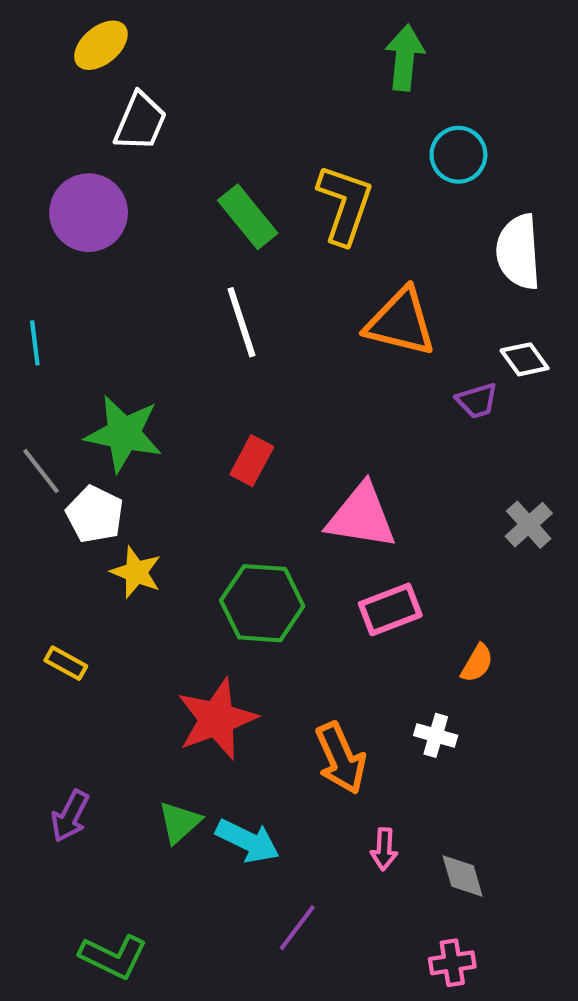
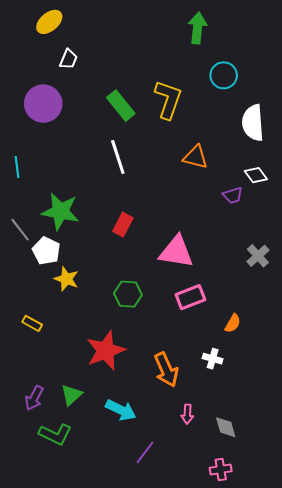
white trapezoid: (140, 122) -> (68, 59), size x0.7
orange triangle: (401, 322) -> (195, 157), size x0.7
green hexagon: (262, 603) -> (128, 294), size x0.7
green triangle: (179, 822) -> (71, 395), moved
green L-shape: (113, 957) -> (55, 434), moved

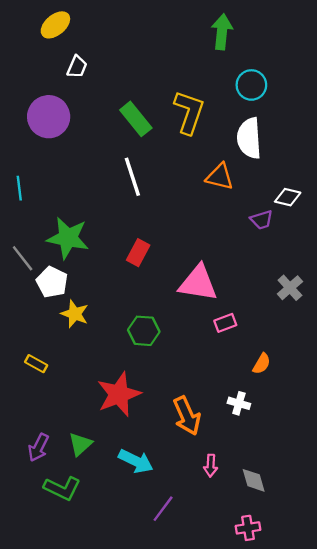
white semicircle: (253, 123) -> (249, 138), moved
white diamond: (256, 175) -> (288, 197), turned -40
pink rectangle: (190, 297) -> (225, 323), moved, size x0.7

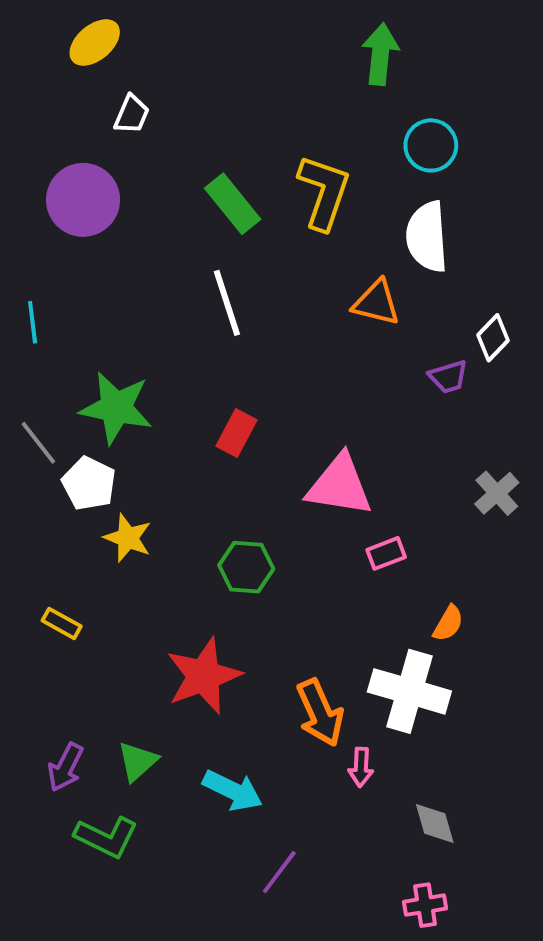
white diamond: (288, 197) -> (493, 338), turned -60
white cross: (239, 403) -> (409, 691), size x2.0
pink arrow: (211, 466) -> (361, 767), moved

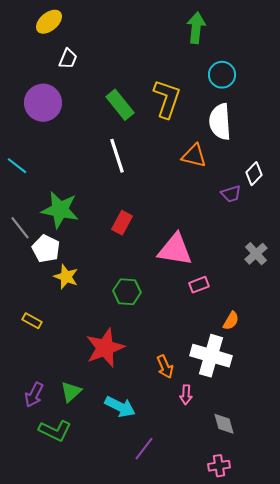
cyan line: (33, 322) -> (17, 166), turned -45
orange arrow: (320, 713) -> (165, 367), size x0.7

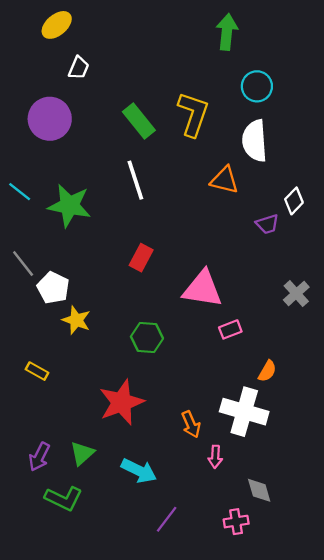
green star: (60, 210) -> (69, 206), moved
pink cross: (219, 466) -> (236, 522), moved

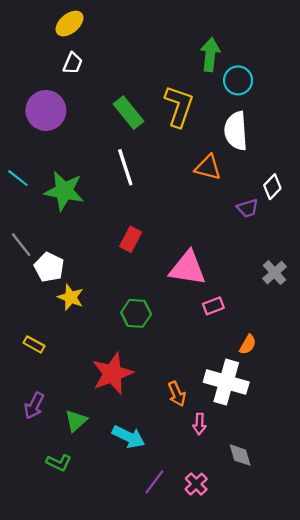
yellow ellipse: (57, 25) -> (69, 24), moved
green arrow: (227, 32) -> (210, 55), moved
purple arrow: (39, 457) -> (34, 406), moved
green L-shape: (64, 498) -> (59, 463), size x0.7
pink cross: (236, 522) -> (196, 484), moved, turned -35

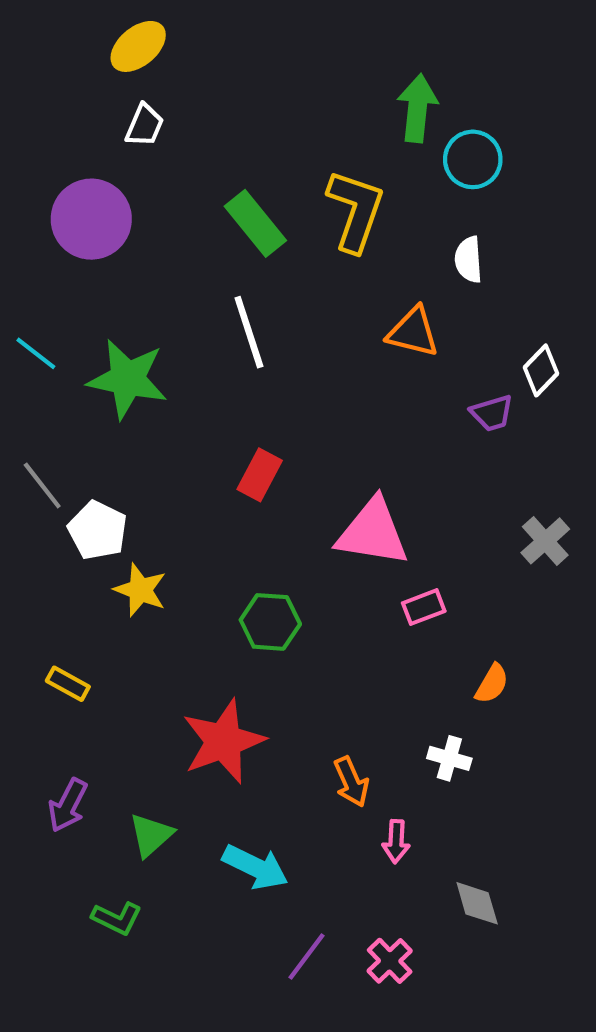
white semicircle: (236, 131) -> (469, 260), size x0.6
white cross: (226, 382) -> (449, 758), size x0.5

